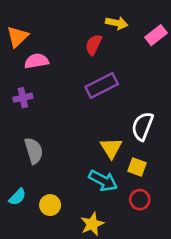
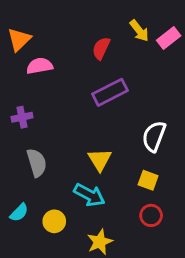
yellow arrow: (117, 23) -> (139, 31), moved, turned 40
purple cross: (23, 98) -> (22, 117), moved
yellow triangle: (111, 148) -> (100, 160), moved
cyan arrow: (103, 181) -> (89, 195), moved

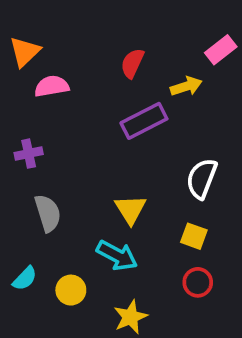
yellow arrow: (139, 31) -> (186, 86), moved, turned -70

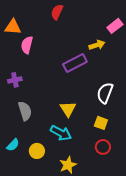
orange triangle: (25, 52) -> (13, 27), turned 48
red semicircle: (132, 63) -> (57, 12), moved
pink semicircle: (52, 86) -> (27, 45), turned -66

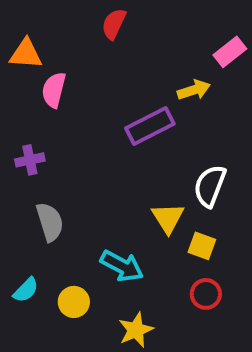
yellow triangle: (68, 109) -> (168, 218), moved

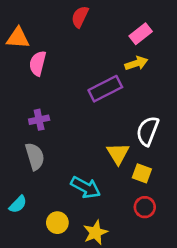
pink rectangle: (230, 52) -> (141, 34), moved
purple cross: (30, 160) -> (39, 120), moved
yellow circle: (74, 302) -> (57, 223), moved

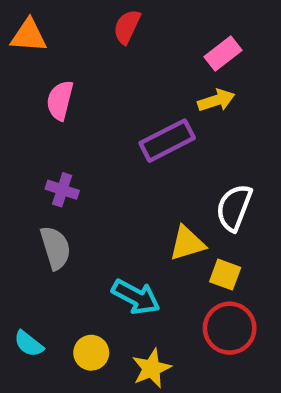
orange triangle: (18, 38) -> (29, 36), moved
purple cross: (39, 120) -> (62, 190), turned 30
yellow triangle: (118, 154) -> (187, 243), turned 45
cyan semicircle: (18, 204) -> (29, 344), moved, turned 84
red circle: (145, 207) -> (230, 328), size x1.5

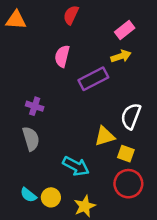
pink semicircle: (60, 100) -> (62, 56), moved
cyan semicircle: (29, 344) -> (28, 195), moved

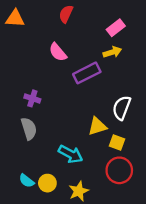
pink semicircle: (62, 56) -> (58, 52), turned -54

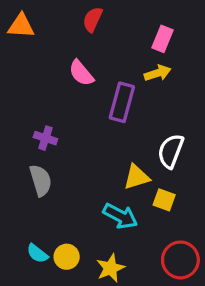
pink rectangle: (116, 28) -> (163, 39), turned -30
purple rectangle: (87, 73) -> (122, 102), turned -48
cyan arrow: (71, 154) -> (120, 216), moved
red circle: (119, 170) -> (180, 260), moved

